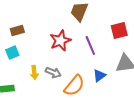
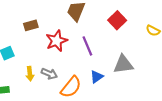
brown rectangle: (17, 31) -> (31, 25), moved
red square: (119, 31) -> (117, 20), moved, turned -30

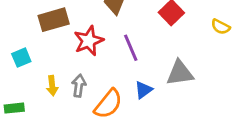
brown rectangle: (31, 25) -> (54, 20), size x1.5
gray arrow: (49, 74) -> (79, 86), turned -105

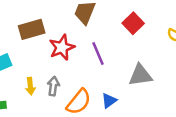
blue triangle: (143, 90) -> (109, 101), moved

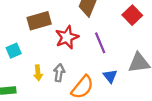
blue triangle: (109, 101) -> (110, 76), moved, turned -32

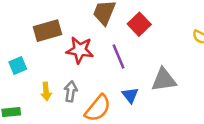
red square: (132, 15) -> (139, 24), moved
red star: (67, 37) -> (80, 50), turned 30

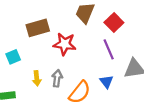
purple line: (119, 56) -> (109, 49), moved

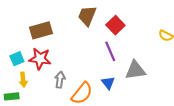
red star: (65, 44) -> (40, 59), moved
yellow arrow: (37, 78) -> (23, 80), moved

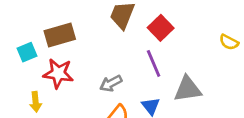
cyan square: (17, 59) -> (27, 52), moved
gray arrow: (60, 80) -> (111, 83), moved, turned -126

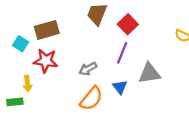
cyan square: (27, 52) -> (21, 44), turned -35
purple line: (154, 63) -> (122, 53), turned 45

